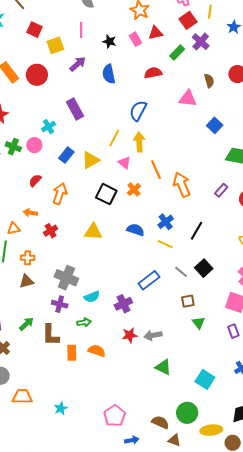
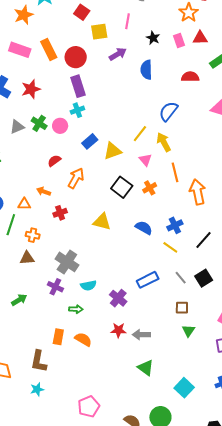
purple rectangle: (75, 109) -> (78, 86), moved
yellow arrow: (139, 142) -> (164, 142), turned -36
purple cross: (123, 304) -> (118, 298), turned -36
brown L-shape: (51, 335) -> (39, 361), moved

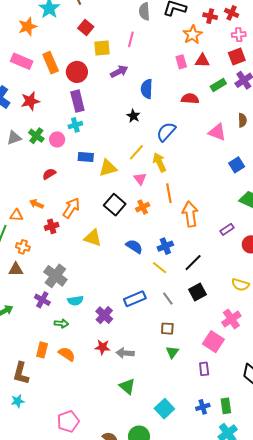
black star: (153, 38) -> (133, 116), moved
blue rectangle: (90, 141) -> (86, 157), turned 42
orange arrow: (76, 178) -> (71, 208), moved
black square: (204, 278) -> (198, 292), moved

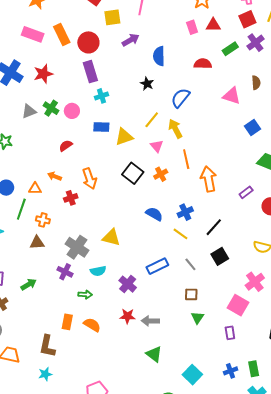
cyan cross: (75, 125) -> (101, 96), moved
orange arrow: (71, 208) -> (89, 179), turned 130
yellow triangle: (93, 238) -> (111, 237), moved

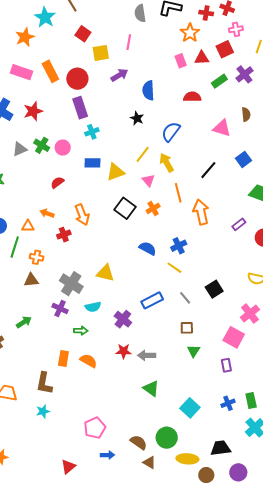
red square: (247, 19) -> (225, 49), moved
black line: (214, 227) -> (208, 170), moved

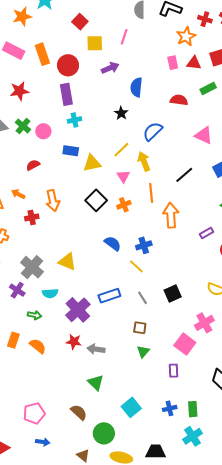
purple cross: (123, 319) -> (78, 310), size x1.4
brown semicircle: (139, 442) -> (79, 412), moved

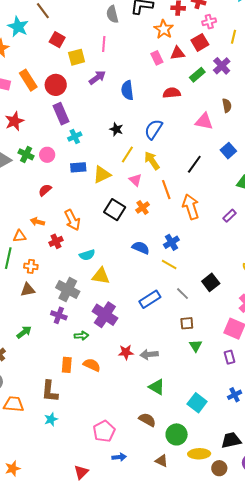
black star: (121, 113) -> (116, 129), moved
cyan semicircle: (50, 293) -> (87, 255), moved
purple cross: (78, 310) -> (105, 315), moved

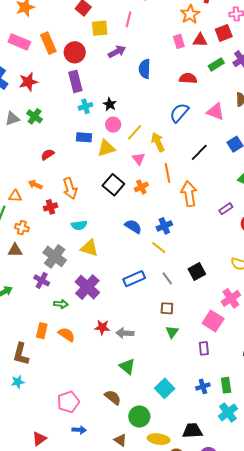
black star: (116, 129) -> (110, 104), moved
blue semicircle: (153, 129) -> (179, 113), moved
pink circle: (47, 155) -> (113, 125), moved

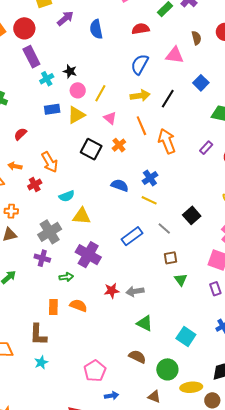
yellow arrow: (158, 142) -> (140, 96), moved, turned 120
gray cross: (55, 256) -> (50, 232), turned 35

